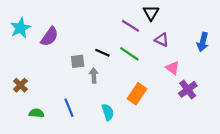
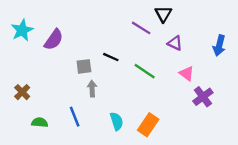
green line: (129, 54) -> (145, 71), moved
gray arrow: (94, 75) -> (92, 89), moved
orange rectangle: (137, 94) -> (148, 125), moved

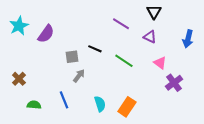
black triangle: (163, 14) -> (154, 12), moved
gray arrow: (92, 89) -> (79, 76), turned 40

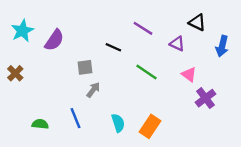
black triangle: (154, 12) -> (197, 22), moved, turned -35
black line: (95, 49) -> (113, 47), moved
brown cross: (19, 79) -> (15, 73), moved

